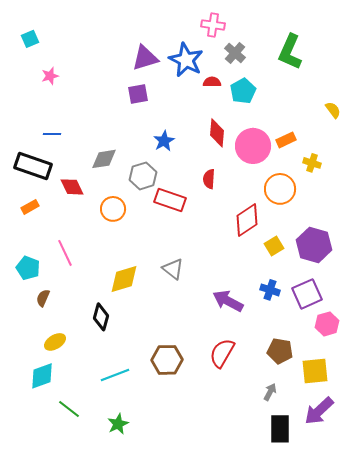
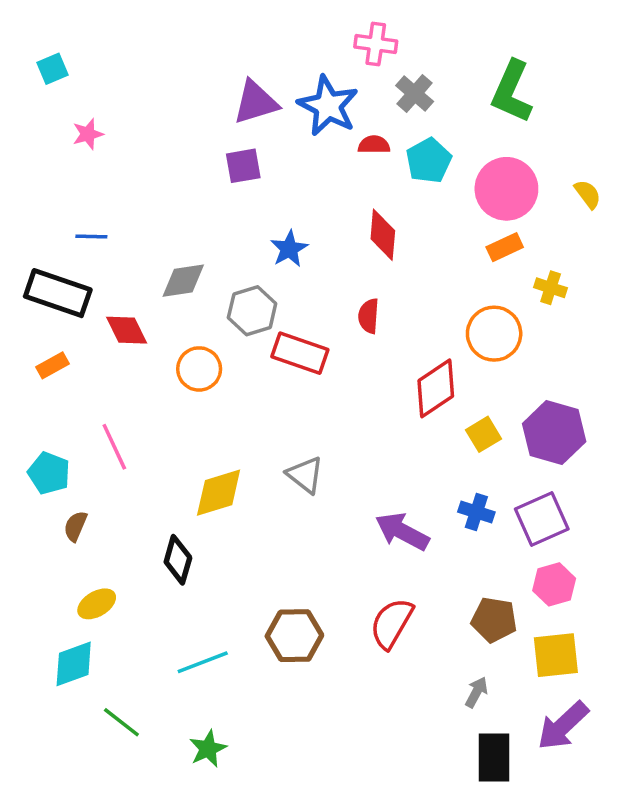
pink circle: (253, 146) -> (506, 189), moved
pink hexagon: (327, 324) -> (554, 584), moved

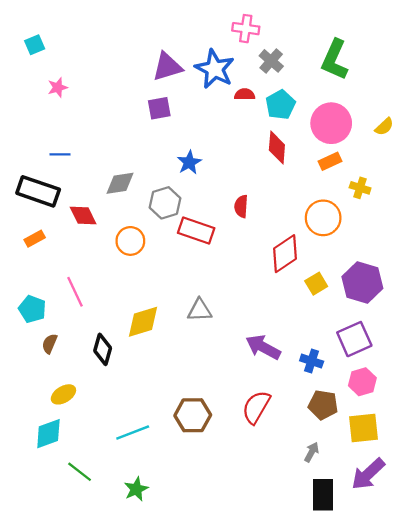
yellow semicircle: (588, 194) -> (384, 127), turned 84
red diamond: (383, 235) -> (277, 147), moved
gray triangle: (305, 475) -> (200, 310), turned -40
blue cross: (476, 512) -> (312, 361), moved
black diamond: (178, 560) -> (103, 349), moved

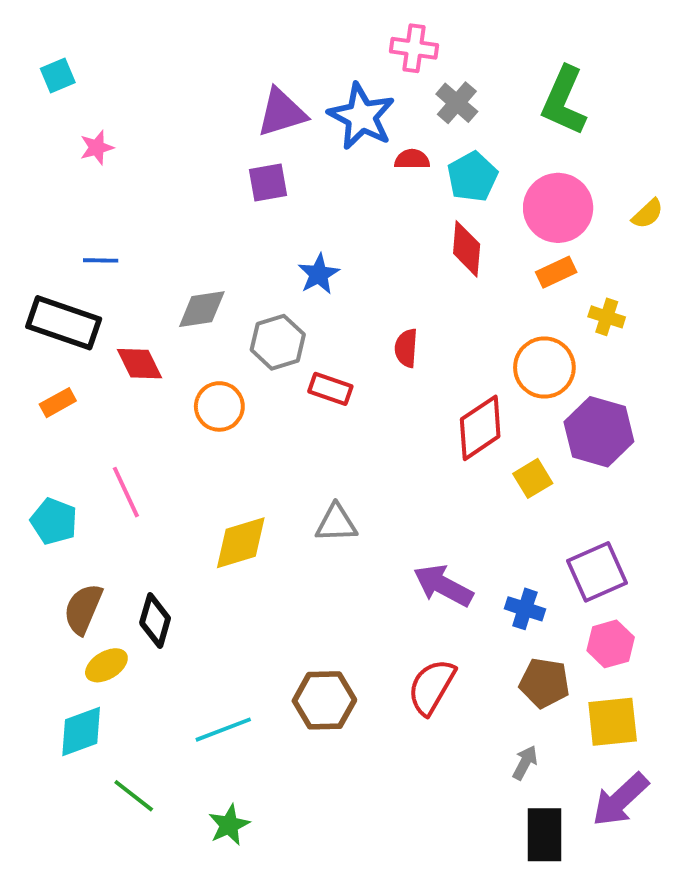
red rectangle: (196, 231) -> (330, 389), size x0.7
purple hexagon: (362, 282) -> (599, 432), moved
brown semicircle: (50, 344) -> (83, 609), moved, size x1.5
black diamond: (103, 349) -> (155, 621), moved

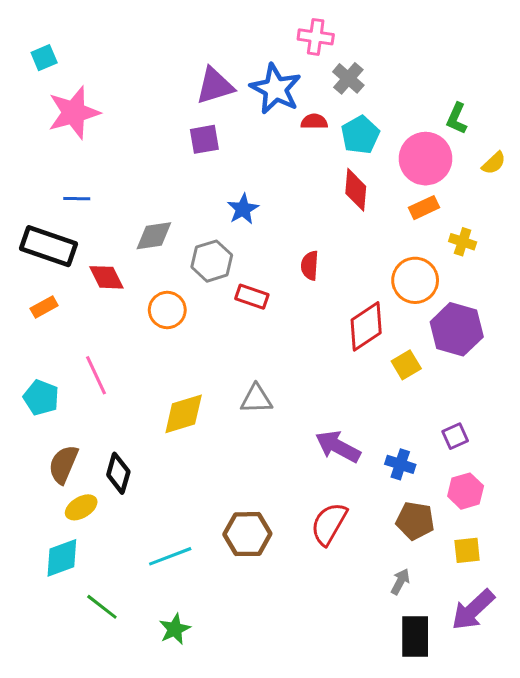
green L-shape: (564, 101) -> (457, 119), moved, size x0.6
pink star: (97, 148) -> (74, 113), size x2.0
purple square: (597, 572) -> (455, 436), size x0.6
yellow square: (613, 722) -> (467, 550), size x0.7

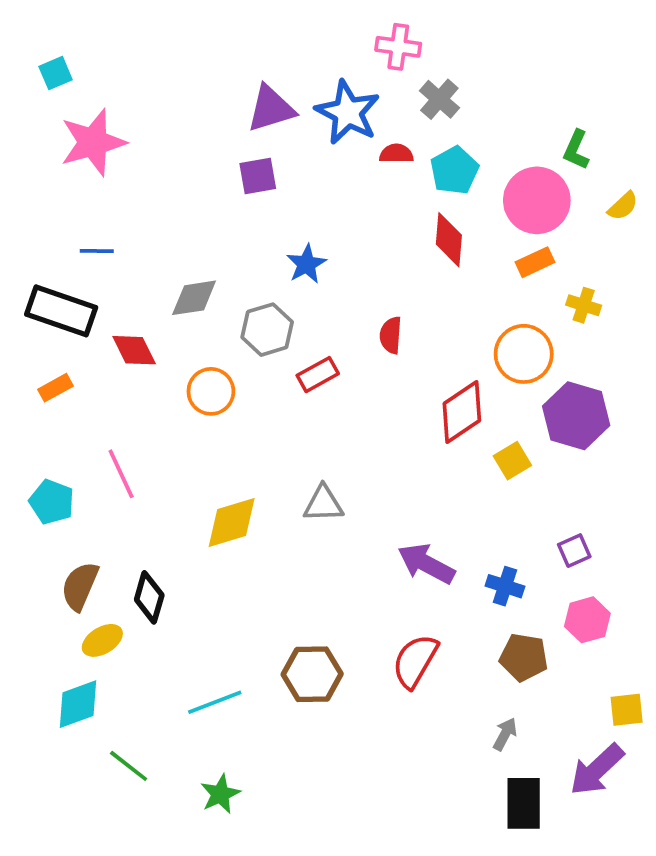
red rectangle: (252, 297) -> (318, 375), turned -48
yellow square: (467, 550) -> (627, 710), moved

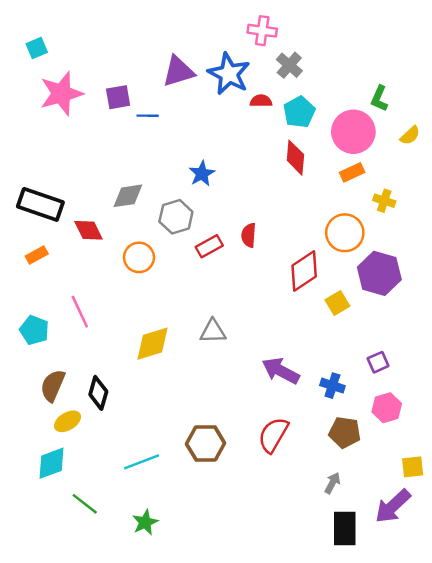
purple square: (258, 176) -> (118, 97), moved
blue line: (97, 251) -> (148, 116), moved
red semicircle: (391, 335) -> (249, 235), moved

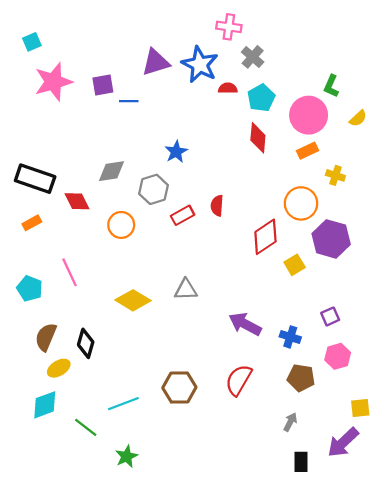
yellow diamond: (153, 344) -> (133, 300), turned 48
green line: (85, 504) -> (86, 427), moved
black rectangle: (345, 528) -> (301, 462), size x0.7

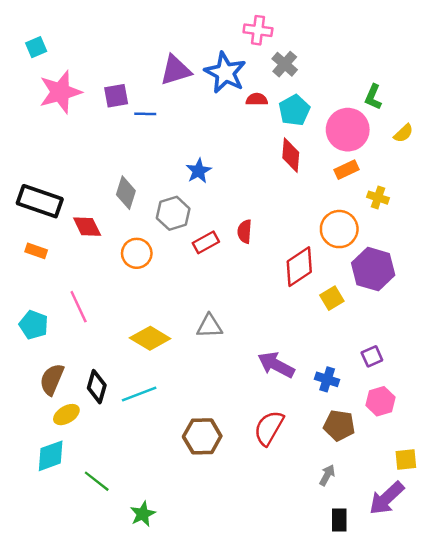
gray diamond: (112, 171) -> (126, 193), turned -64
orange rectangle: (32, 223) -> (36, 251), turned 48
cyan line: (123, 404) -> (139, 394), moved

